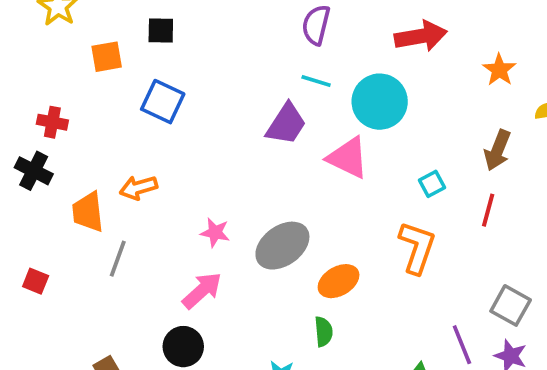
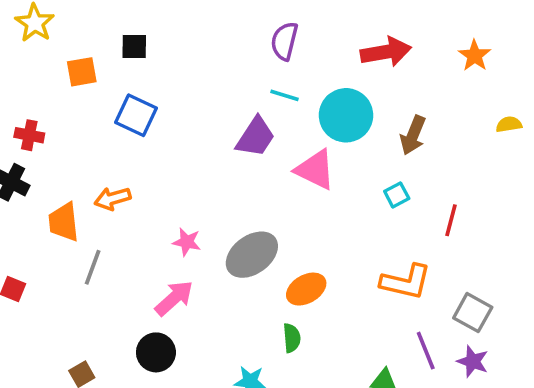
orange star: (499, 70) -> (475, 56), moved
brown arrow: (497, 150) -> (413, 135), moved
orange L-shape: (417, 247) -> (406, 282), moved, turned 84

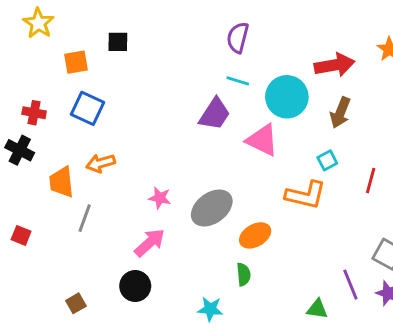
red arrow: (386, 52) -> (335, 65), moved
blue square: (136, 115) -> (88, 108), moved
orange L-shape: (406, 282) -> (306, 195), moved

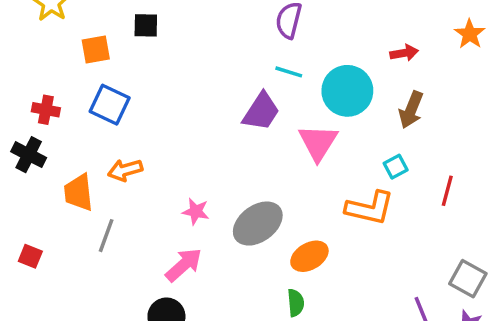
red arrow: (335, 65) -> (404, 53), size x0.6
pink triangle: (262, 140) -> (318, 143), turned 36

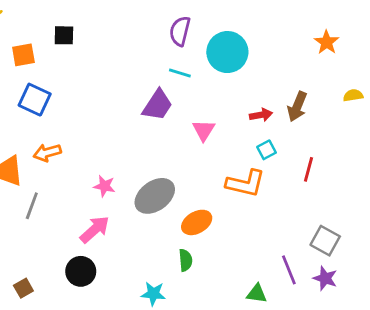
red arrow: (404, 53) -> (261, 115), moved
cyan circle: (347, 91) -> (227, 52), moved
brown arrow: (411, 110) -> (297, 107), moved
pink triangle: (318, 143) -> (204, 130), size x0.7

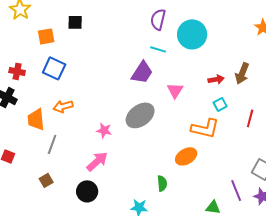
gray ellipse: (155, 196) -> (140, 115), moved
orange ellipse: (197, 222) -> (186, 156), moved
brown square: (23, 288) -> (46, 180), moved

